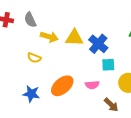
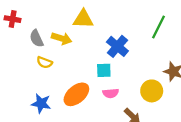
gray semicircle: (30, 20) -> (36, 38), moved
yellow triangle: (74, 38) -> (83, 19), moved
cyan square: (108, 65) -> (104, 70), moved

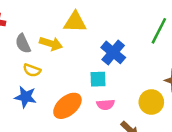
blue star: (41, 103) -> (26, 97), moved

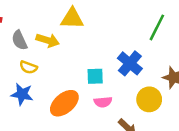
blue cross: (113, 52) -> (130, 63), moved

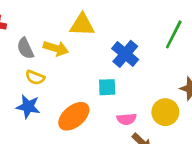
blue cross: (130, 63) -> (125, 54), moved
pink semicircle: (103, 102) -> (127, 119), moved

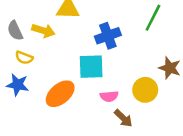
blue cross: (125, 54) -> (108, 36), turned 30
cyan square: (107, 87) -> (91, 67), size x1.5

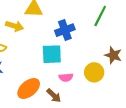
orange ellipse: (60, 94) -> (29, 89), moved
brown arrow: (123, 118) -> (54, 96), moved

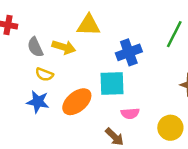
yellow circle: (94, 72) -> (170, 128), moved
orange ellipse: (29, 89) -> (77, 102), moved

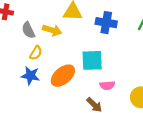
blue cross: (129, 52) -> (106, 23), moved, turned 30
yellow semicircle: (44, 74) -> (36, 53), turned -80

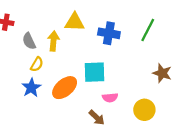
yellow arrow: (52, 30) -> (53, 41), turned -102
blue star: (30, 76) -> (31, 88), turned 30

